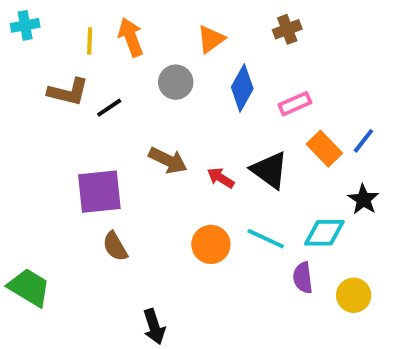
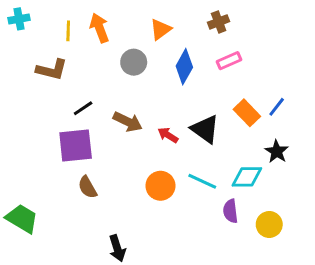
pink rectangle: (295, 104) -> (229, 61), moved
black line: (109, 108) -> (83, 108), moved

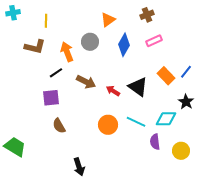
orange arrow: (99, 28) -> (67, 52), moved
purple square: (76, 146) -> (51, 98), size x0.7

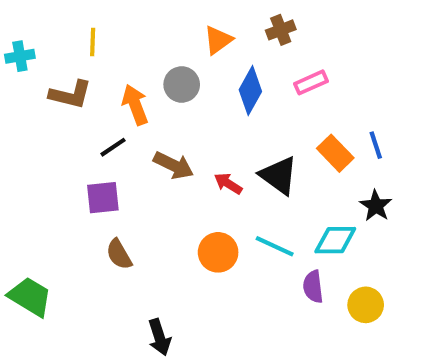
cyan cross: (13, 13) -> (20, 56), moved
brown cross: (147, 15) -> (281, 30), moved
blue line: (186, 72) -> (376, 145), turned -56

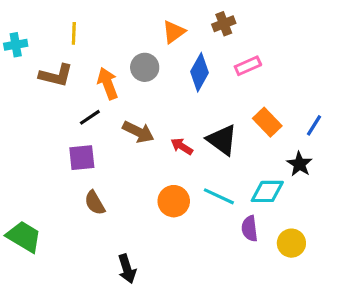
blue line: (376, 145) -> (314, 125), moved, turned 50

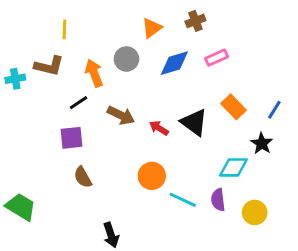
cyan cross: (16, 45) -> (15, 79), moved
blue diamond: (200, 72) -> (174, 63), turned 44
cyan line: (219, 196) -> (183, 200), moved

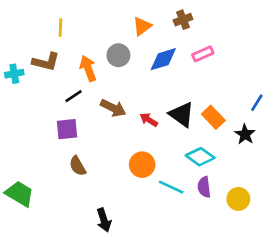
orange rectangle: (234, 107) -> (213, 117), moved
cyan diamond: (234, 167) -> (200, 157), moved, turned 36

